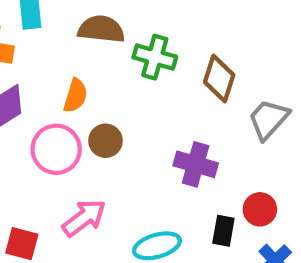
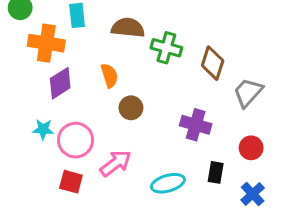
orange semicircle: (75, 96) -> (109, 75), turned -35
pink circle: (56, 149) -> (76, 140), moved
red circle: (260, 209) -> (251, 148), moved

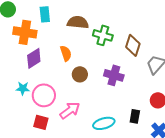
purple cross: (196, 125) -> (114, 75), moved

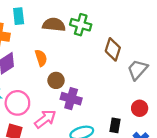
green cross: (103, 35) -> (81, 25), moved
purple cross: (114, 75) -> (71, 99), moved

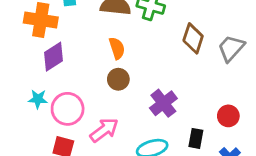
orange semicircle: (41, 58) -> (117, 48), moved
gray trapezoid: (137, 70) -> (231, 48), moved
purple cross: (71, 99) -> (163, 103), moved, turned 36

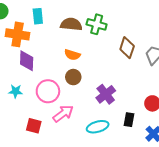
orange semicircle: (117, 48) -> (72, 55), turned 126
purple diamond: (53, 57) -> (27, 61), turned -55
pink circle: (68, 109) -> (48, 91), moved

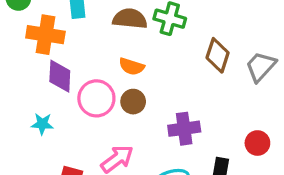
pink circle: (48, 91) -> (96, 98), moved
purple cross: (106, 94) -> (184, 129), turned 30

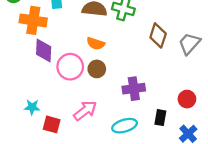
cyan star: (42, 124) -> (32, 107), moved

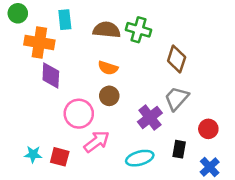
gray trapezoid: (189, 44) -> (177, 98), moved
pink circle: (70, 67) -> (79, 114), moved
purple cross: (134, 89) -> (150, 117), turned -30
cyan star: (32, 107) -> (33, 154), moved

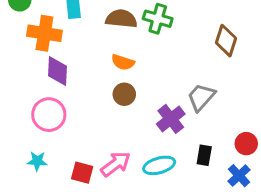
brown diamond: (177, 59) -> (226, 41), moved
pink circle: (79, 114) -> (49, 115), moved
red circle: (208, 129) -> (246, 144), moved
pink arrow: (97, 142) -> (116, 164), moved
red square: (60, 157) -> (82, 173), moved

